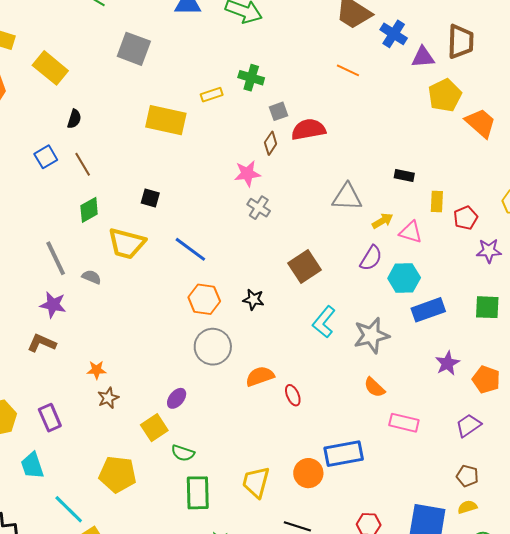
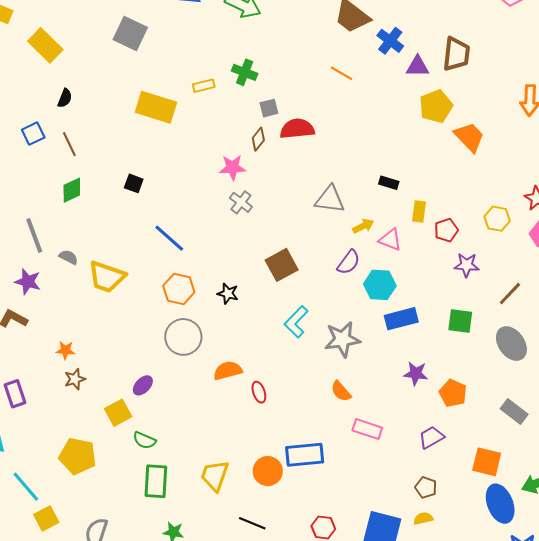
yellow trapezoid: (126, 243) -> (107, 277), moved
purple star: (447, 363) -> (416, 374), turned 30

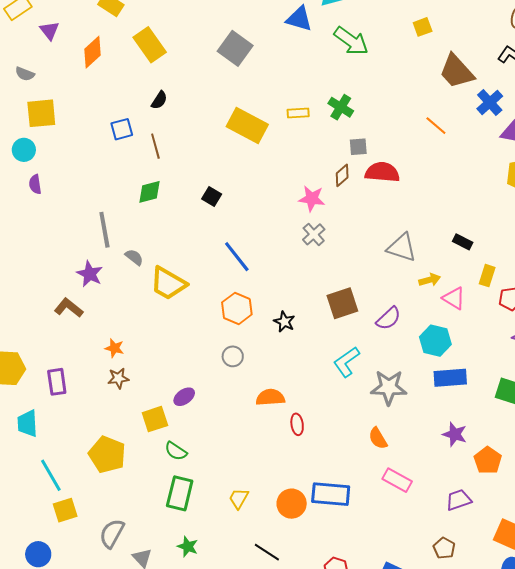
purple semicircle: (349, 262) -> (388, 318), moved
gray circle: (183, 337) -> (233, 356), size x0.6
yellow trapezoid: (215, 476) -> (239, 498), size x0.7

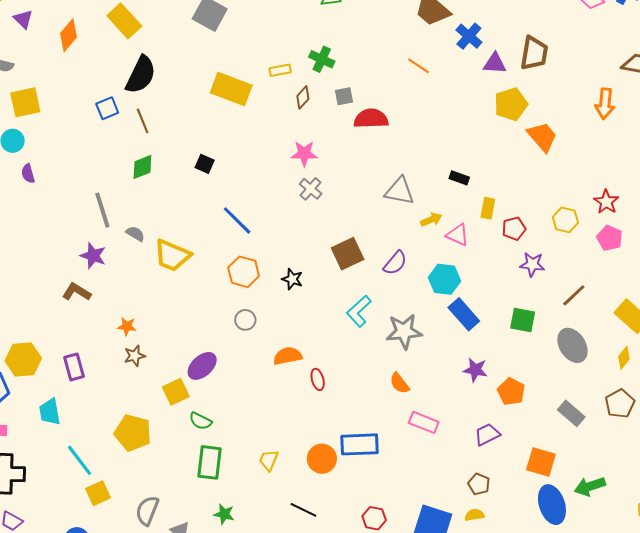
black semicircle: (159, 100) -> (141, 75), size x2.0
brown diamond: (342, 175) -> (303, 97), moved
blue rectangle: (450, 378) -> (464, 314), turned 60
purple ellipse: (184, 397) -> (202, 366), size x1.4

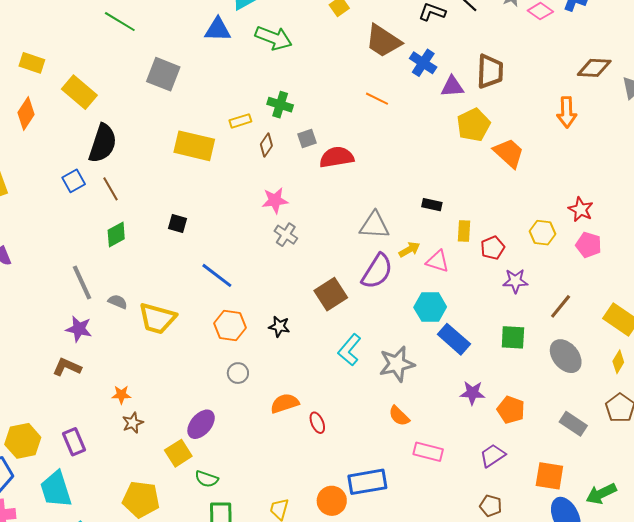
purple semicircle: (395, 263) -> (377, 271), moved, size x1.4
cyan trapezoid: (50, 412) -> (56, 489), size x1.4

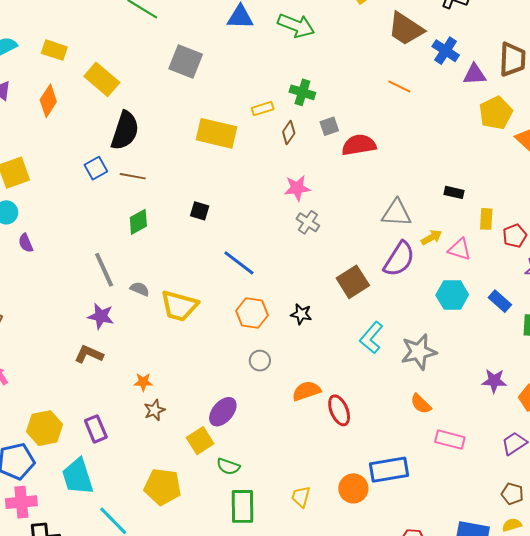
brown line: (110, 189) -> (133, 176), turned -50
blue rectangle: (454, 339) -> (500, 301), moved, size x0.7
red ellipse: (317, 423) -> (339, 410), size x1.4

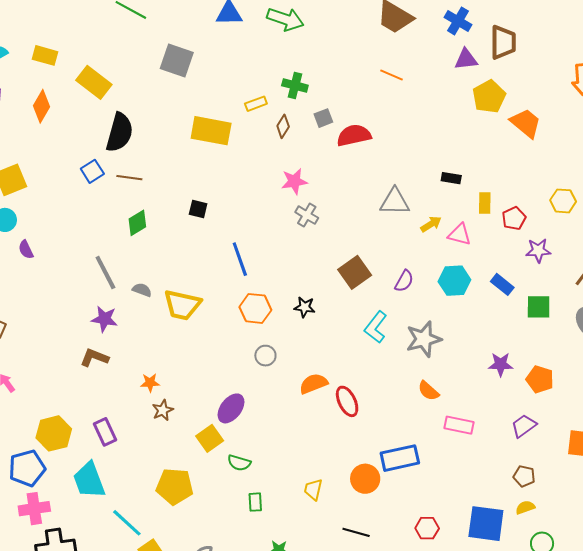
blue cross: (446, 51) -> (458, 21), moved
purple semicircle: (399, 259) -> (404, 281), moved, size x0.6
blue line: (239, 263) -> (240, 259), turned 36
green rectangle: (242, 506) -> (255, 502), size x0.6

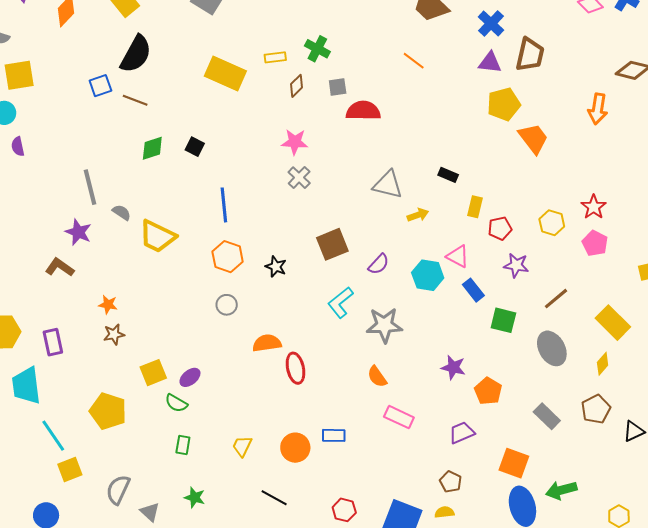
green diamond: (137, 223) -> (152, 148), moved
pink triangle: (460, 235) -> (458, 256), moved
purple ellipse: (231, 408) -> (190, 377), moved, size x0.7
blue rectangle: (400, 458) -> (334, 435), size x0.6

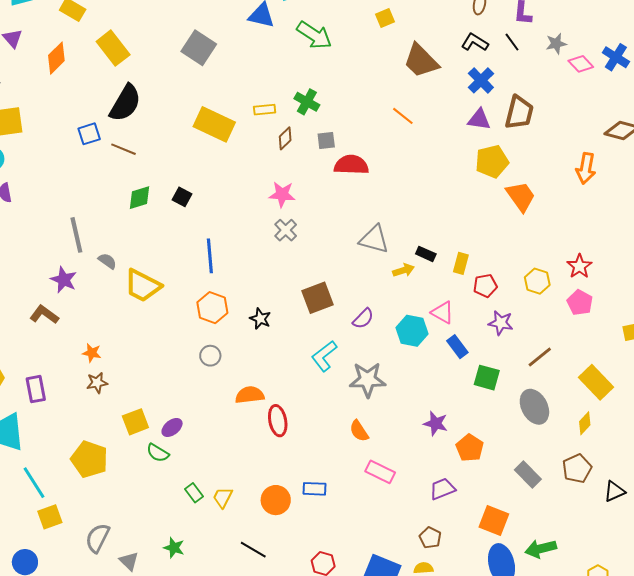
black rectangle: (448, 175) -> (426, 254), moved
green rectangle: (183, 445) -> (194, 493), moved, turned -48

